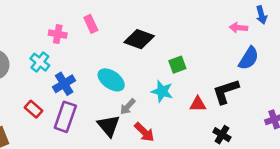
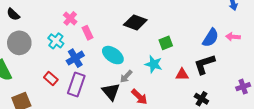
pink rectangle: (91, 24) -> (87, 33), moved
pink arrow: (238, 28) -> (233, 37), moved
pink cross: (58, 34) -> (70, 18), turned 32
blue semicircle: (249, 58) -> (211, 38), moved

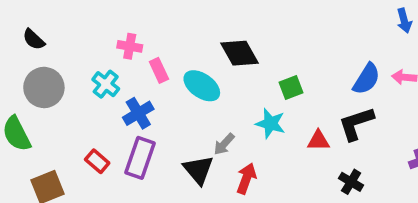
pink cross: (70, 18) -> (130, 46), turned -32
black diamond: (135, 22) -> (240, 53), turned 40
cyan ellipse: (113, 55) -> (202, 86), moved
red rectangle: (51, 78) -> (97, 161), moved
red arrow: (139, 97) -> (246, 178), turned -114

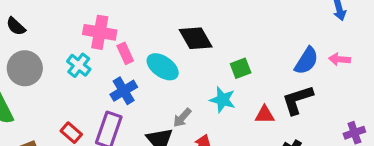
pink cross: (130, 46) -> (100, 32), size x1.5
blue cross: (138, 113) -> (124, 91), moved

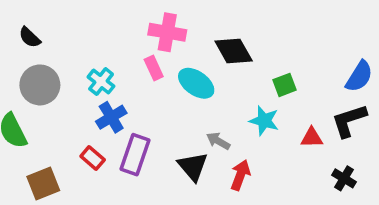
pink cross: (100, 32) -> (167, 32), moved
blue cross: (124, 91) -> (111, 117), moved
gray arrow: (182, 118) -> (218, 141), turned 78

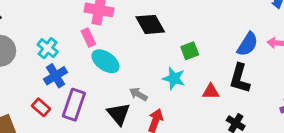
cyan ellipse: (196, 83) -> (105, 61), moved
black L-shape: (349, 121) -> (240, 78), turned -56

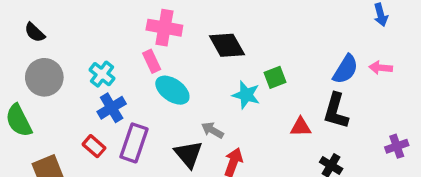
cyan star: (174, 78) -> (246, 95), moved

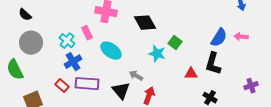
pink rectangle: (152, 61) -> (87, 33), moved
green square: (275, 77) -> (175, 43), turned -32
purple rectangle: (134, 143) -> (87, 84), turned 75

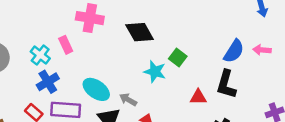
cyan ellipse: (111, 51) -> (96, 89), moved

